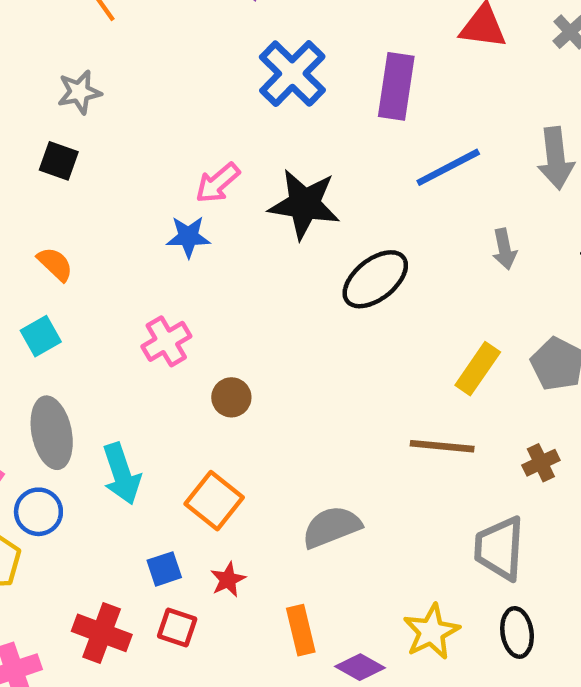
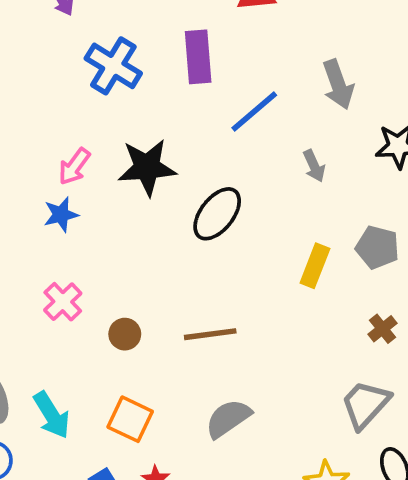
brown line: (442, 446) -> (210, 334), moved
gray trapezoid: (500, 548) -> (365, 404), turned 52

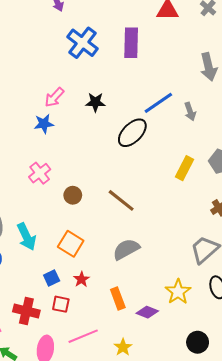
blue line: (254, 112) -> (158, 103), moved
black star: (147, 167) -> (95, 102), size x0.6
brown line: (210, 334) -> (121, 200), turned 40

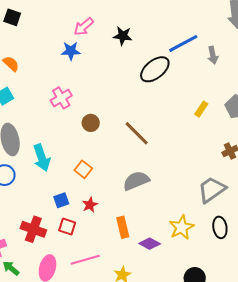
yellow rectangle: (184, 168) -> (201, 109), size x0.7
orange square: (71, 244) -> (83, 169), size x0.7

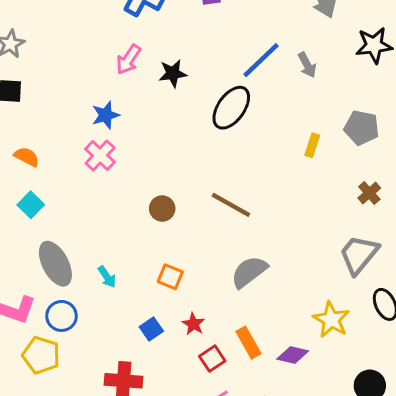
pink arrow: (84, 27) -> (128, 59), moved
pink cross: (61, 98) -> (100, 155), moved
cyan arrow: (42, 158) -> (107, 277), size x0.6
red square: (67, 227) -> (212, 359), moved, turned -36

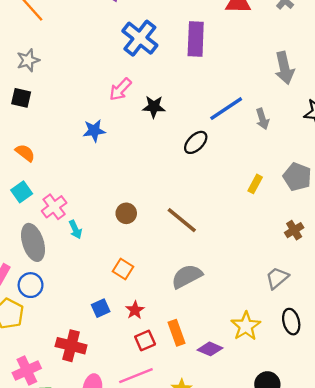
black ellipse: (231, 108) -> (196, 142), size x0.7
pink cross: (100, 155) -> (54, 207), moved
gray trapezoid: (359, 255) -> (277, 278), size x0.7
cyan arrow: (107, 277) -> (75, 229), moved

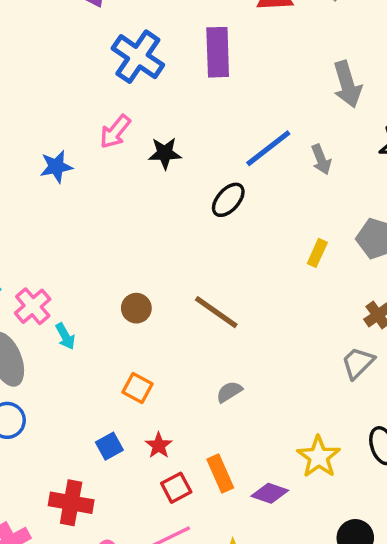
blue star: (94, 131) -> (56, 167), moved
gray semicircle: (187, 276) -> (229, 392), size x0.6
gray trapezoid: (277, 278) -> (358, 363), moved

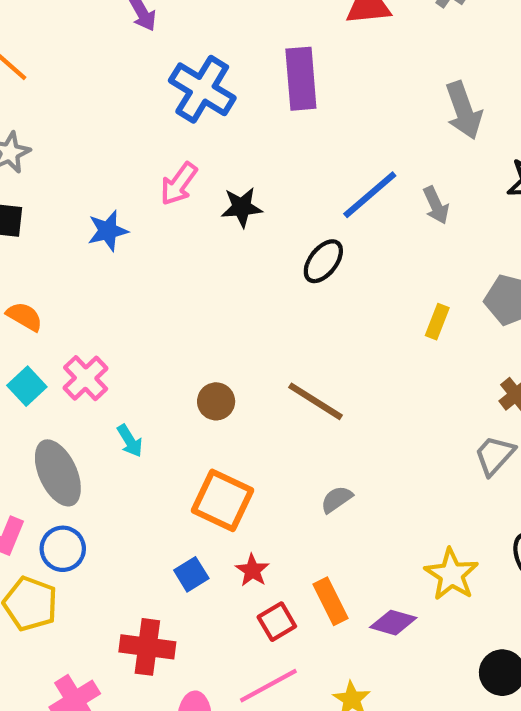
pink cross: (33, 306) -> (86, 378), moved
orange square: (137, 388) -> (222, 500), size x1.6

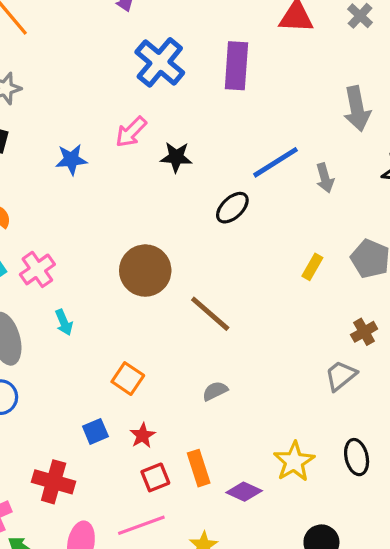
brown circle: (216, 401) -> (145, 271), moved, size x1.8
orange square: (222, 500) -> (128, 379), size x0.7

